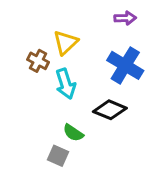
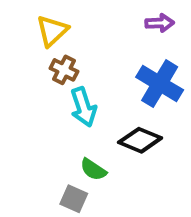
yellow triangle: (66, 43) -> (52, 31), moved
brown cross: (38, 61) -> (64, 70), moved

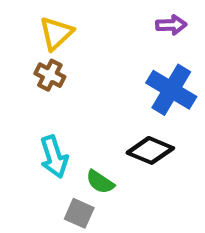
brown cross: (64, 70) -> (50, 75), moved
cyan arrow: (83, 107) -> (54, 157), moved

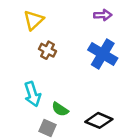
brown cross: (50, 75) -> (47, 50), moved
black diamond: (150, 150) -> (99, 120), moved

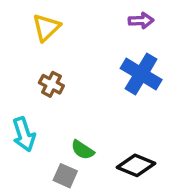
brown cross: (47, 50) -> (51, 84), moved
cyan arrow: (32, 94) -> (24, 134), moved

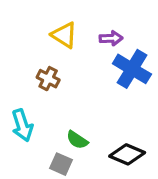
purple arrow: (141, 21) -> (111, 38), moved
yellow triangle: (46, 27) -> (64, 35), moved, turned -44

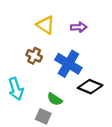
blue cross: (132, 69) -> (68, 64), moved
black diamond: (127, 154) -> (90, 87), moved

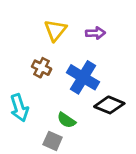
yellow triangle: (46, 25) -> (55, 30), turned 36

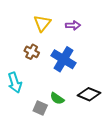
black diamond: (109, 105) -> (89, 94), moved
green semicircle: (66, 120) -> (57, 98), moved

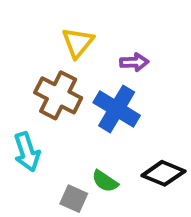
purple arrow: (73, 25) -> (134, 62), moved
brown cross: (32, 52) -> (58, 95), size x1.6

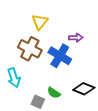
purple arrow: (134, 62) -> (76, 38), moved

